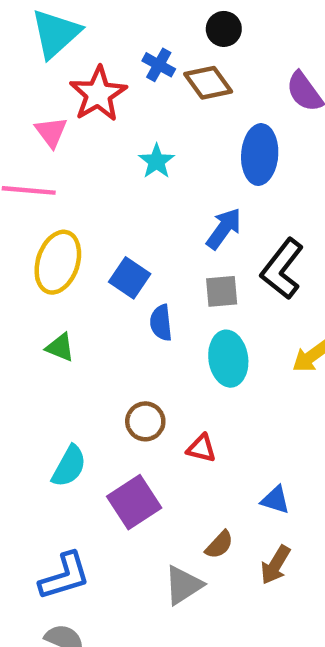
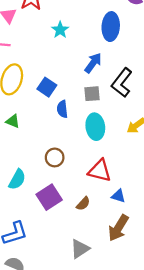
red triangle: (201, 448) -> (100, 171), moved, size x1.6
brown semicircle: (219, 545) -> (83, 204), moved
brown arrow: (275, 565) -> (118, 228), size x1.4
gray triangle: (183, 585) -> (80, 249), moved

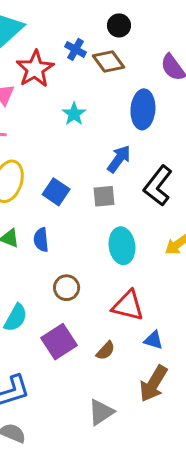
gray square: (92, 94) -> (104, 196), moved
blue semicircle: (62, 109) -> (41, 240), moved

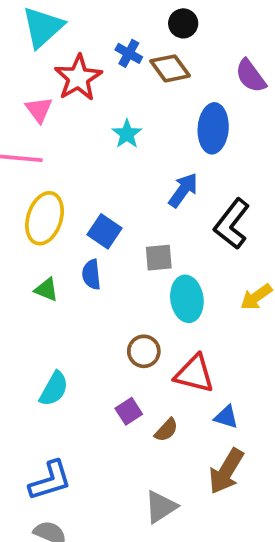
gray square: (104, 196) -> (159, 258), moved
blue semicircle: (41, 240) -> (91, 274), moved
brown circle: (67, 288) -> (144, 351), moved
purple square: (59, 342) -> (129, 411), moved, size x0.6

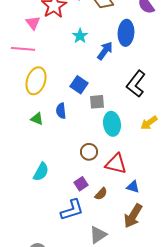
blue arrow: (183, 190) -> (105, 51), moved
blue square: (104, 231) -> (79, 85), moved
blue L-shape: (50, 481) -> (72, 210), moved

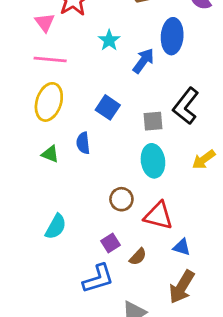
pink line: (23, 49) -> (50, 59), moved
gray square: (97, 102) -> (153, 121), moved

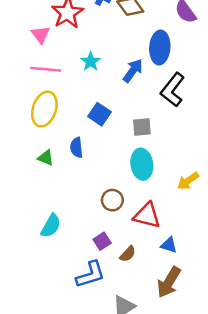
cyan star: (109, 40) -> (91, 62), moved
black L-shape: (186, 106) -> (173, 90), moved
yellow arrow: (204, 159) -> (188, 181), moved

